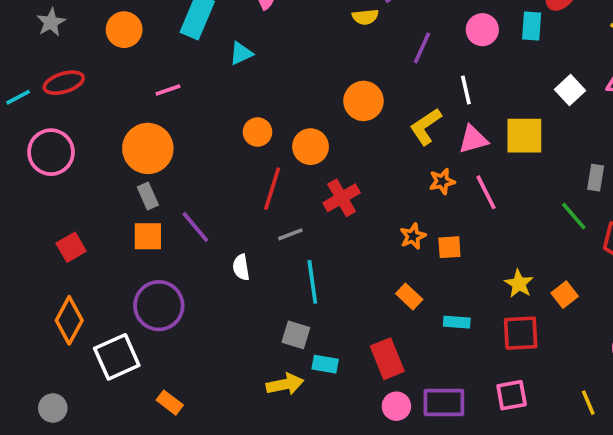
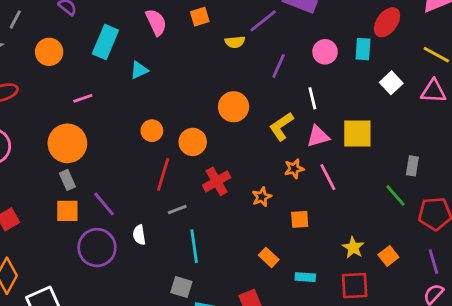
white square: (570, 90) -> (391, 83), moved
orange star: (413, 236) -> (262, 197), moved
purple circle: (159, 306) -> (97, 248), moved

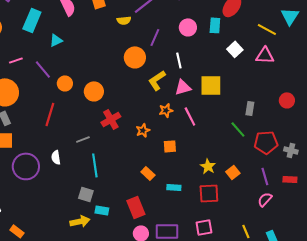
orange circle: (234, 107) -> (135, 57), moved
red line: (163, 174) -> (50, 114), moved
purple line: (104, 204) -> (43, 69), moved

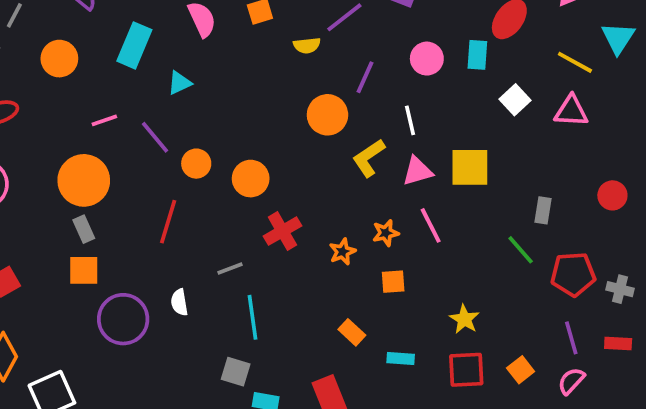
orange star: (166, 110) -> (386, 233), moved
orange square: (233, 172) -> (521, 370), moved

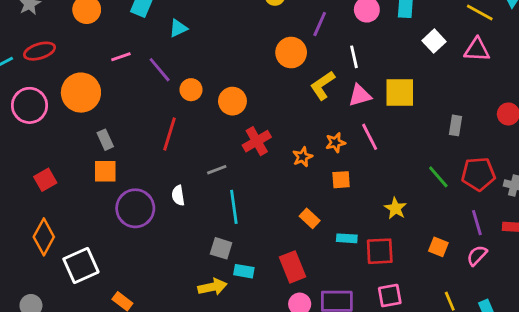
orange circle: (84, 180) -> (81, 93), moved
green line: (521, 250) -> (438, 177), moved
red square: (466, 370) -> (380, 251), moved
orange square: (521, 370) -> (438, 247), turned -30

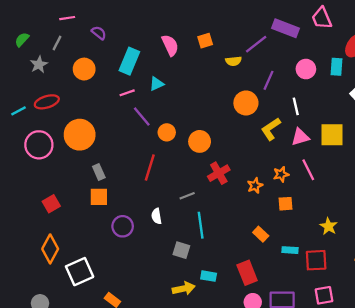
pink line: (121, 57) -> (127, 93), moved
purple circle: (135, 208) -> (123, 226), size x0.7
gray square: (221, 248) -> (181, 250), moved

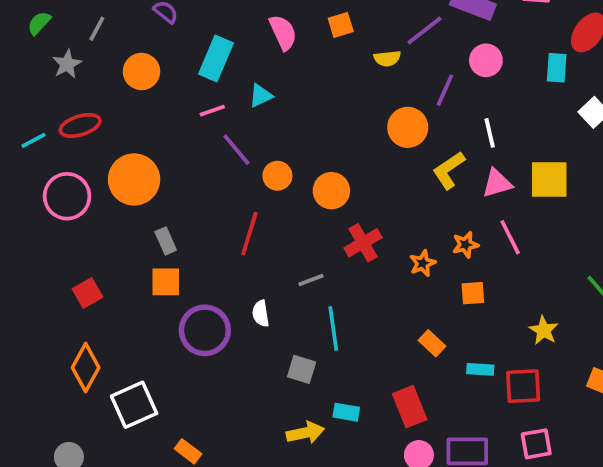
pink circle: (306, 69) -> (486, 60), moved
purple circle: (123, 226) -> (205, 330), size x1.4

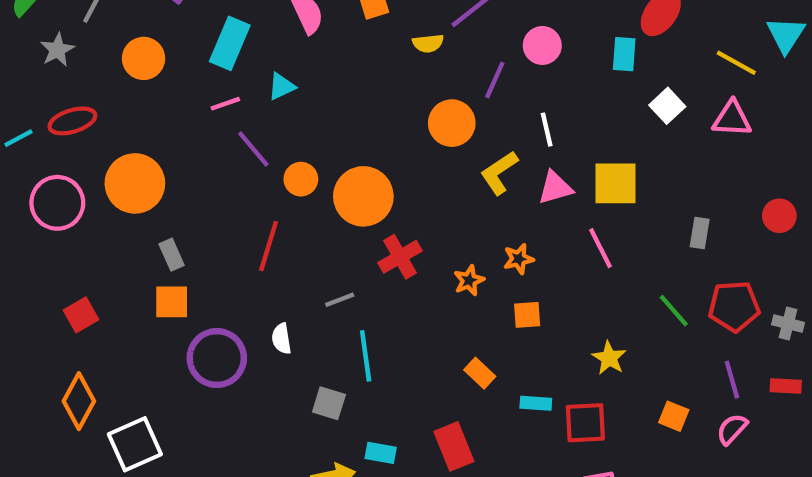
orange circle: (331, 191) -> (363, 196), size x1.4
pink line: (510, 237) -> (600, 248), moved

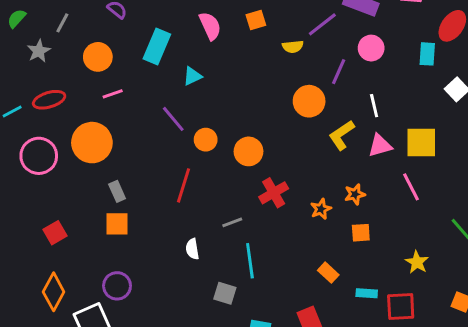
pink line: (225, 104) -> (113, 94), moved
orange circle: (363, 196) -> (248, 151), size x0.7
purple circle: (217, 358) -> (117, 286), moved, size x0.7

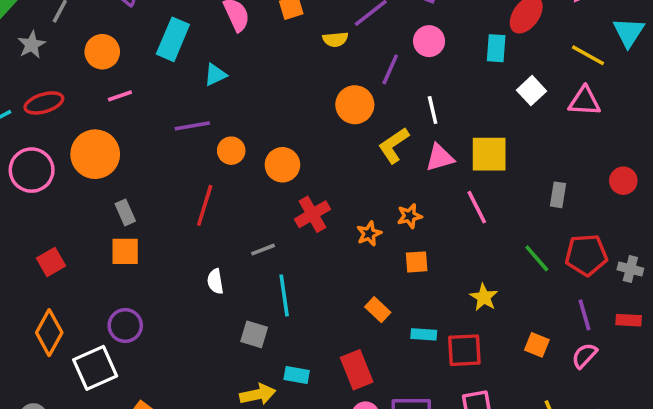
purple line: (173, 119) -> (192, 126), turned -60

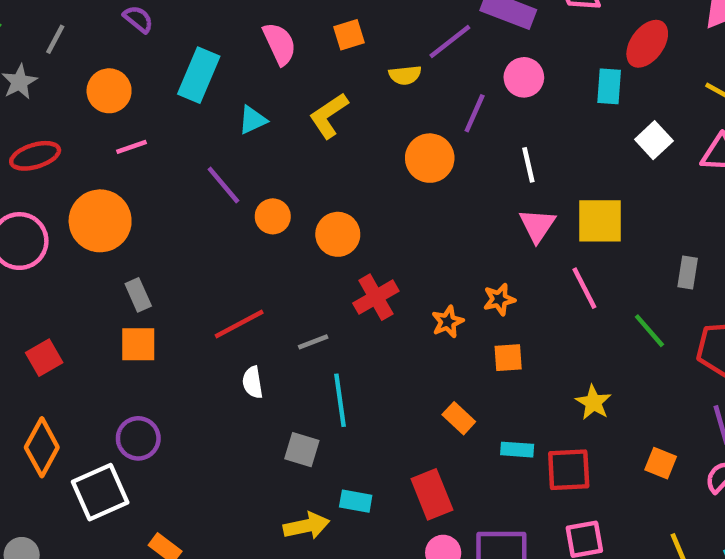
purple line: (192, 126) -> (223, 185), turned 60
yellow L-shape: (394, 145) -> (329, 115), moved
pink triangle: (440, 158) -> (537, 225), turned -40
red line: (205, 205) -> (239, 324), moved, turned 45
green line: (537, 258) -> (649, 331), moved

